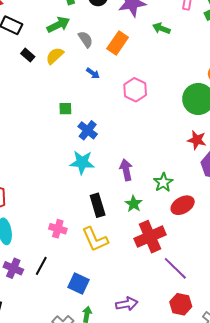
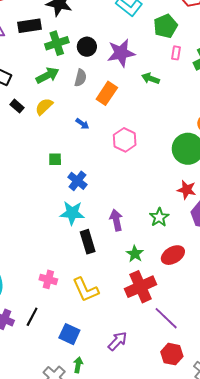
gray semicircle: (86, 39) -> (80, 78), moved, turned 48
green star: (163, 182) -> (159, 217), moved
green star: (134, 204) -> (135, 254), moved
black rectangle: (98, 205) -> (88, 242), moved
purple arrow: (127, 304) -> (118, 341), moved, turned -35

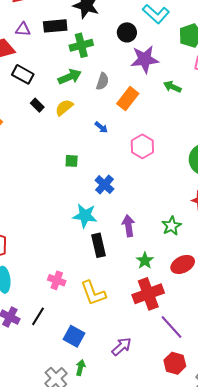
black circle: (87, 47) -> (127, 32), moved
blue cross: (77, 181) -> (104, 185), moved

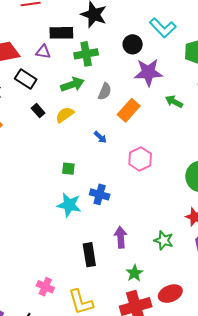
purple triangle: (23, 29) -> (43, 52), moved
blue cross: (104, 185) -> (100, 194), turned -30
cyan star: (85, 216) -> (69, 205), moved
green star: (172, 226) -> (164, 240), turned -30
red ellipse: (183, 264) -> (170, 294), moved

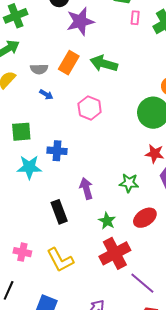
gray semicircle: (105, 91) -> (39, 69), moved, turned 78
green arrow: (174, 102) -> (104, 64), moved, size x1.5
green square: (68, 169) -> (21, 132), size x1.5
red ellipse: (170, 294) -> (145, 218), moved

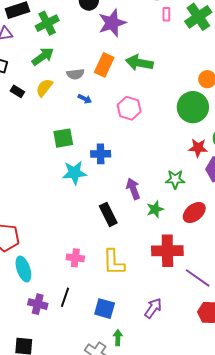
green star: (107, 221) -> (155, 209), moved, turned 30
red cross: (115, 253) -> (167, 251), turned 32
yellow L-shape: (60, 260) -> (114, 262), turned 32

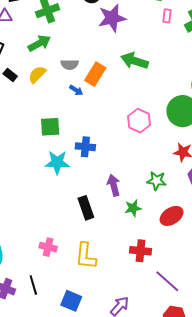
orange rectangle: (104, 65) -> (95, 74), moved
pink hexagon: (129, 108) -> (139, 121), moved
red cross: (167, 251) -> (140, 251), size x0.7
black line: (65, 297) -> (33, 285), turned -42

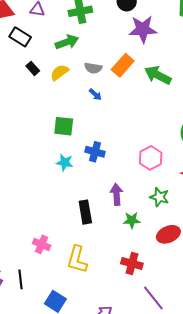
orange rectangle: (95, 74) -> (123, 65), moved
pink hexagon: (139, 121) -> (151, 158), moved
cyan star: (57, 162) -> (65, 162), size x0.7

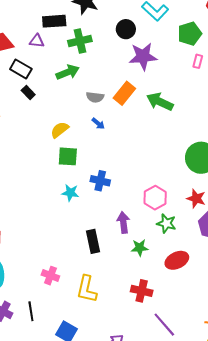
black rectangle: (33, 68) -> (28, 93), moved
yellow semicircle: (60, 72) -> (60, 130), moved
pink hexagon: (151, 158) -> (155, 198), moved

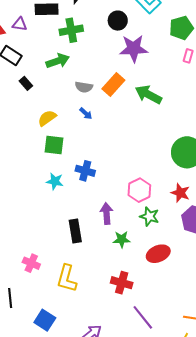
purple triangle: (37, 41) -> (20, 24), moved
black rectangle: (28, 93) -> (26, 83), moved

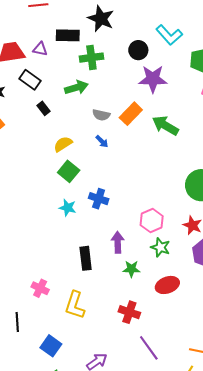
green square: (54, 145) -> (69, 171), turned 30

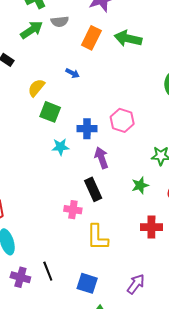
gray semicircle: (101, 115) -> (60, 22), moved
pink hexagon: (152, 221) -> (122, 120), moved
purple arrow: (118, 242) -> (102, 158), moved
pink cross: (40, 288) -> (73, 210), moved

